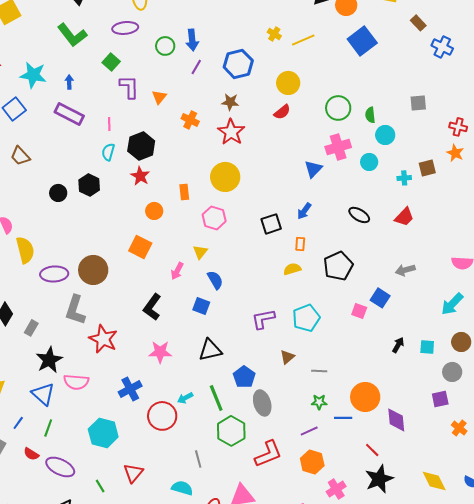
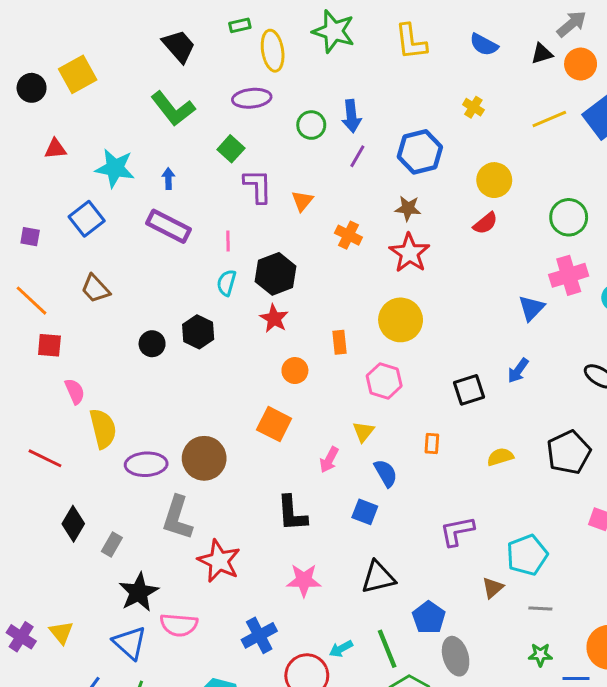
yellow line: (303, 40) -> (549, 119), moved
orange rectangle: (300, 244) -> (432, 443), moved
black L-shape: (152, 307) -> (292, 513), turned -40
cyan pentagon: (306, 318) -> (527, 555), moved

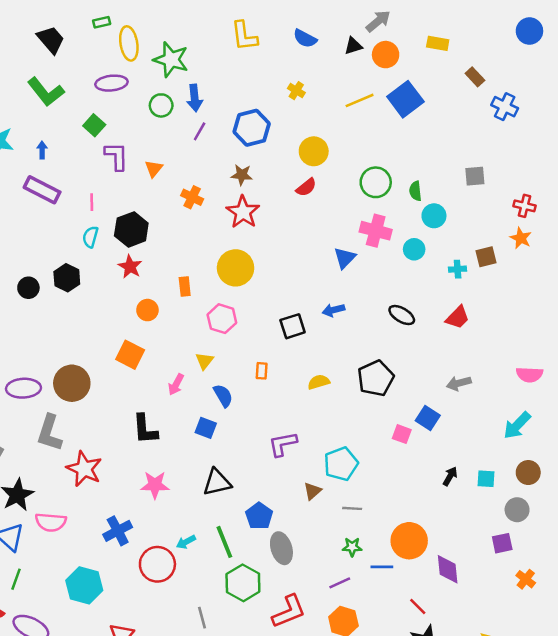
green star: (334, 31) -> (171, 60), moved
pink cross: (569, 275) -> (376, 231), turned 32
blue arrow: (518, 371) -> (334, 310), turned 40

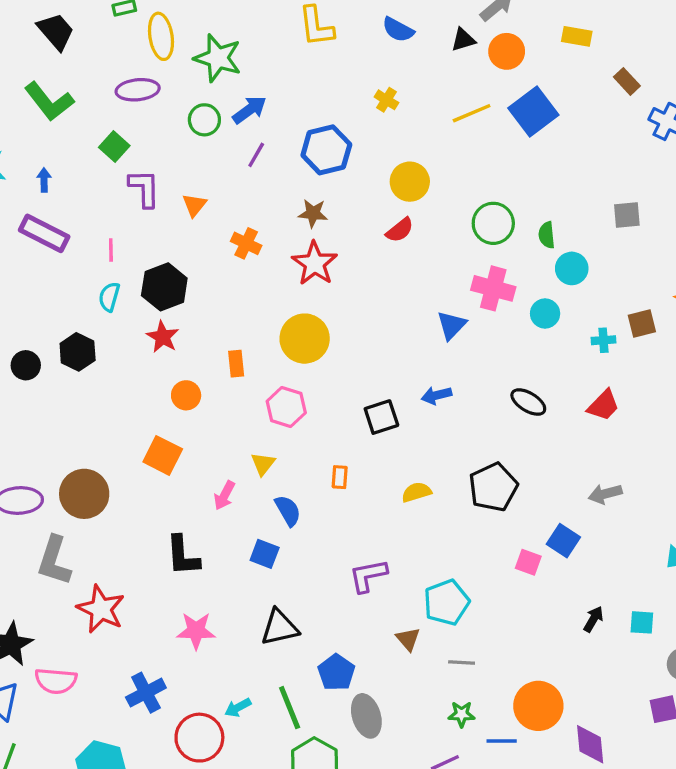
blue arrow: (195, 98) -> (249, 110), turned -120
brown triangle: (312, 491) -> (408, 639), turned -30

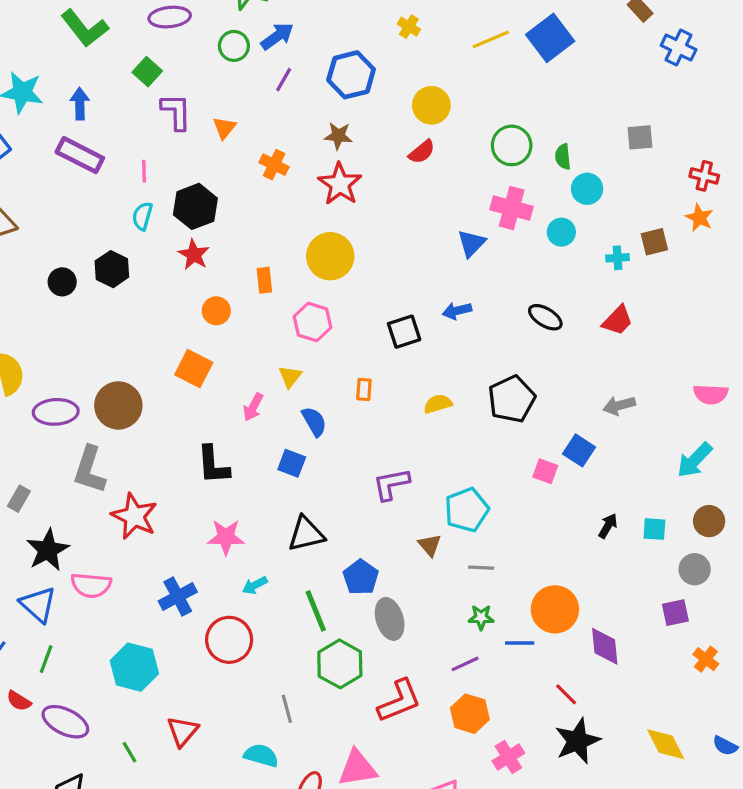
blue arrow: (44, 180) -> (80, 104), size x1.4
cyan arrow: (238, 708) -> (255, 585), moved

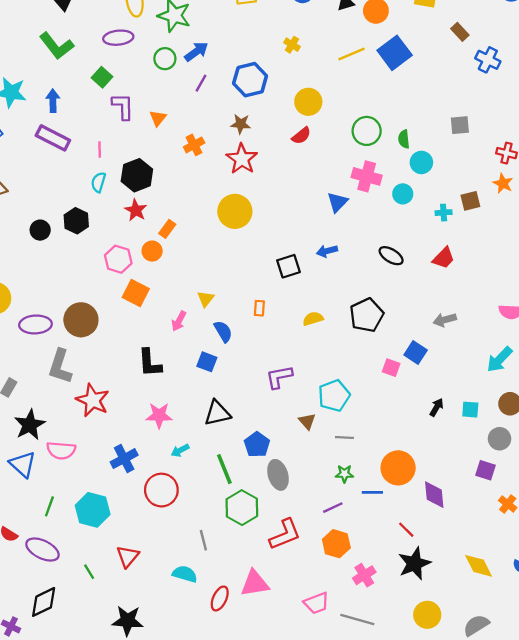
orange cross: (274, 165) -> (194, 145), turned 36
orange rectangle: (264, 280) -> (167, 229), moved, turned 42
pink hexagon: (313, 322) -> (118, 259), moved
purple square: (675, 613) -> (486, 470), turned 30
green line: (46, 659) -> (49, 506), moved

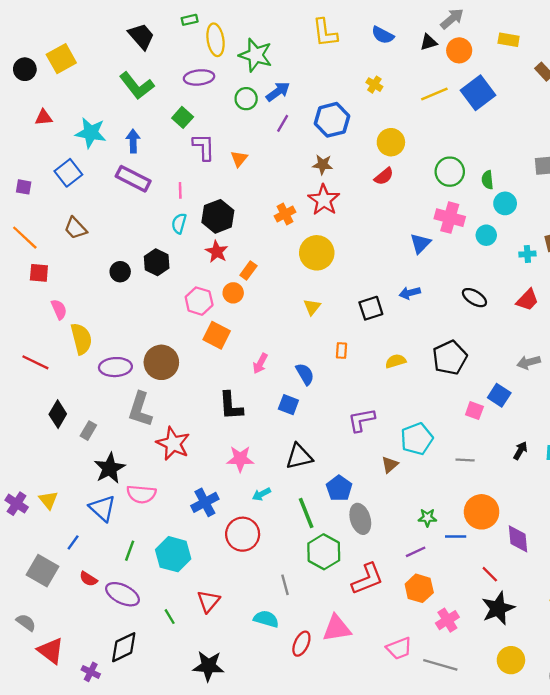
orange cross: (194, 145) -> (285, 214), moved
yellow triangle: (206, 299) -> (312, 307), moved
brown triangle: (307, 421) -> (390, 465), turned 30
gray line: (344, 438) -> (465, 460), moved

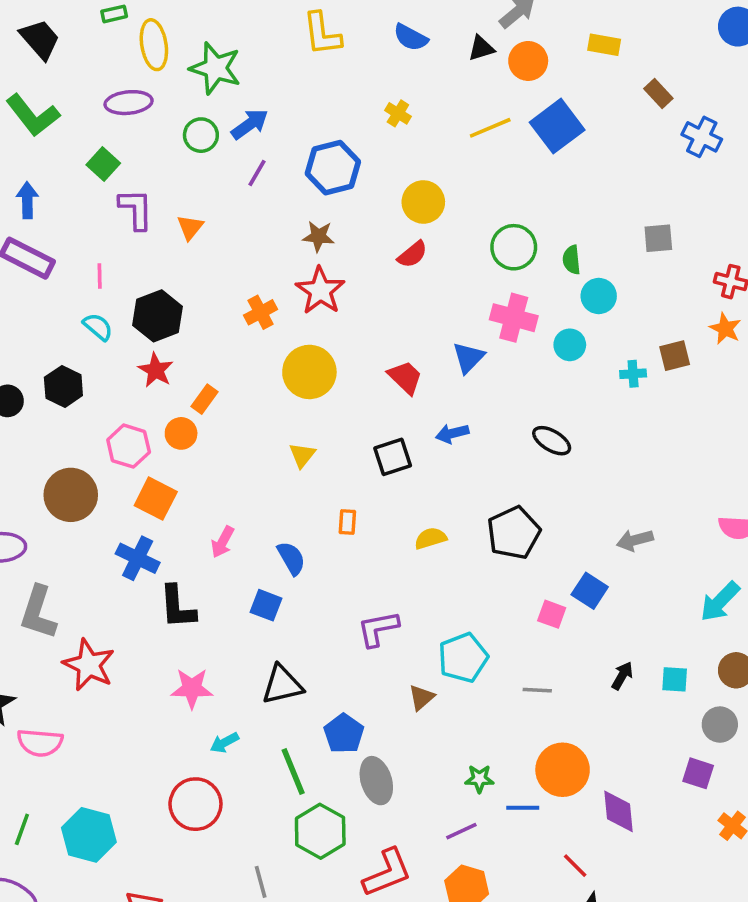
cyan semicircle: (179, 223) -> (98, 327), turned 114
red trapezoid: (527, 300) -> (405, 377), moved, turned -90
brown circle: (161, 362) -> (71, 495), moved
blue cross: (205, 502) -> (138, 558), moved, turned -36

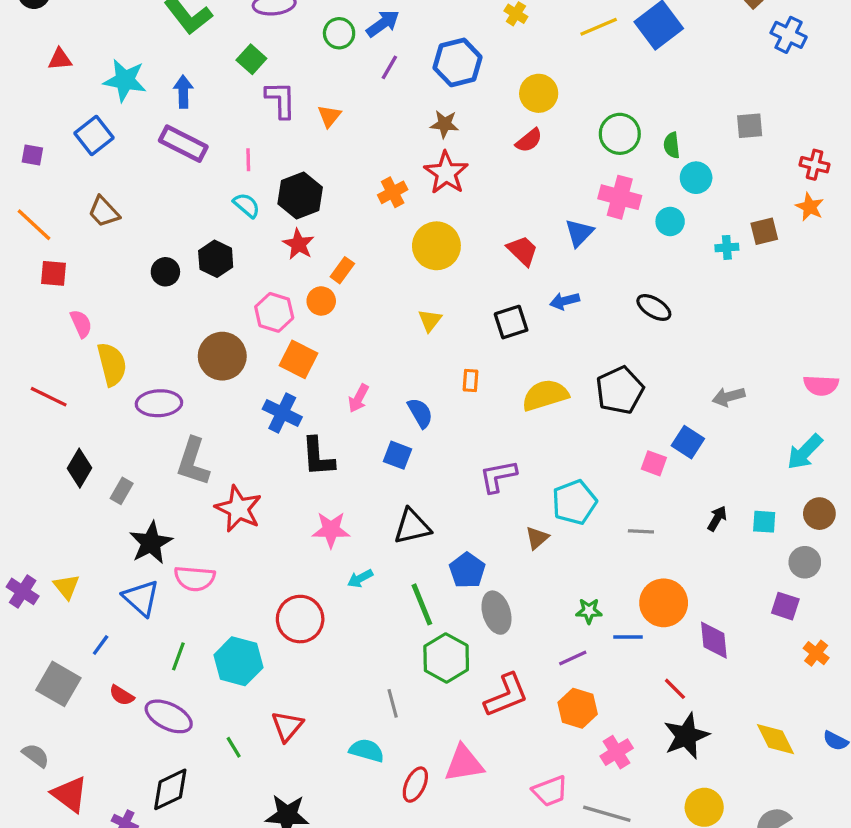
yellow semicircle: (431, 538) -> (545, 395), size x1.6
red circle: (195, 804) -> (300, 619), moved

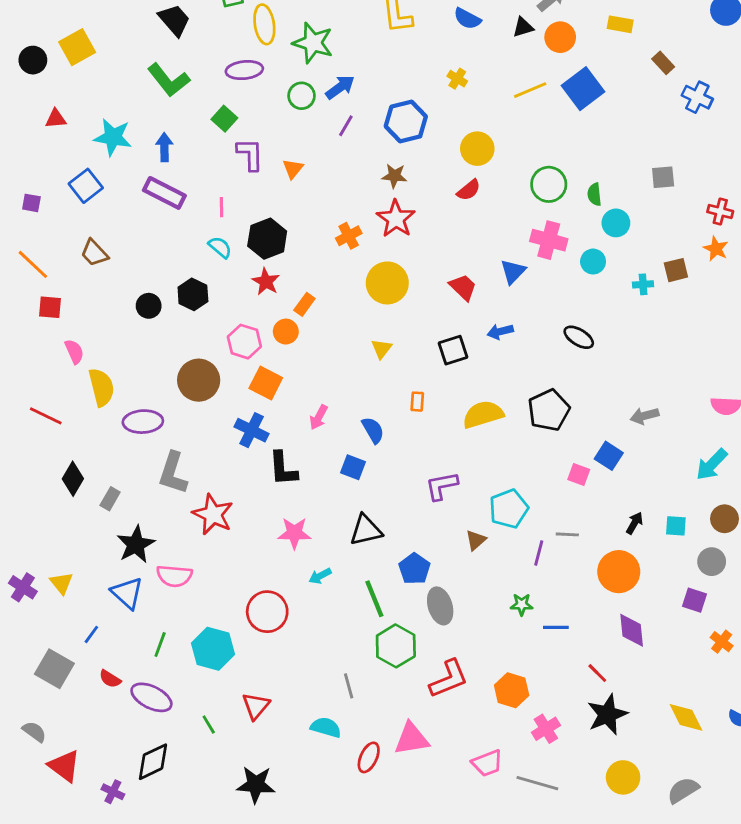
orange circle: (664, 603) -> (619, 572), moved
purple line: (573, 658) -> (539, 553), moved, turned -50

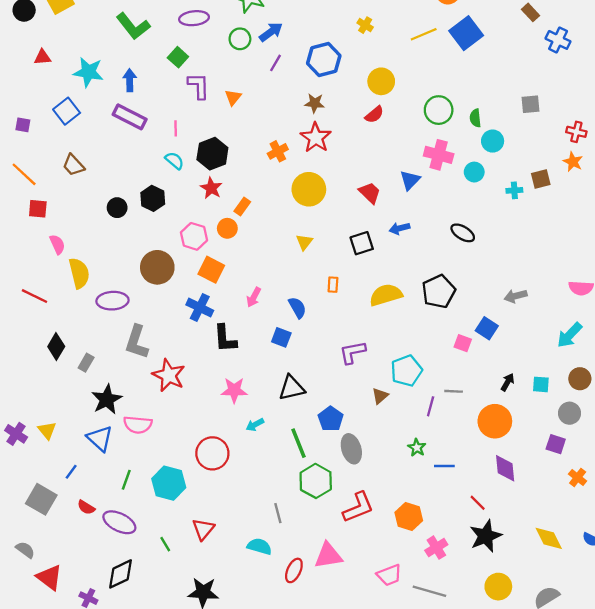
green star: (522, 604) -> (417, 448), turned 30

